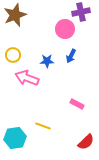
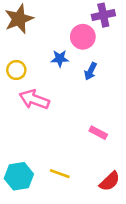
blue star: (47, 61) -> (60, 59), moved
yellow line: (43, 126) -> (60, 174), moved

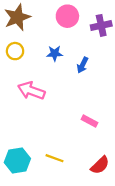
purple cross: (103, 15) -> (101, 25), moved
pink circle: (83, 37) -> (67, 16), moved
yellow circle: (16, 70) -> (15, 51), moved

